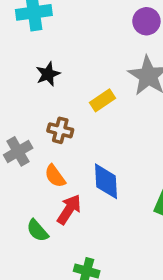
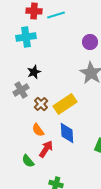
yellow rectangle: (102, 100) -> (65, 104), moved, size x1.6
brown cross: (60, 130) -> (41, 104), turned 32
gray cross: (18, 151) -> (21, 90), moved

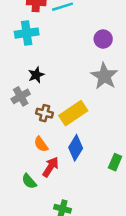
brown cross: (41, 104) -> (45, 113), turned -32
blue diamond: (67, 133) -> (76, 148), turned 35

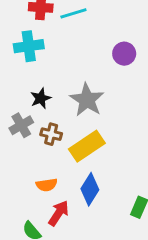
gray star: (104, 76) -> (87, 100), moved
brown cross: (45, 113) -> (51, 134), moved
orange semicircle: (41, 144) -> (47, 185), turned -63

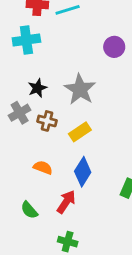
yellow rectangle: (87, 146) -> (80, 132), size x0.7
orange semicircle: (47, 185) -> (43, 168), turned -150
red arrow: (59, 213) -> (66, 202), moved

